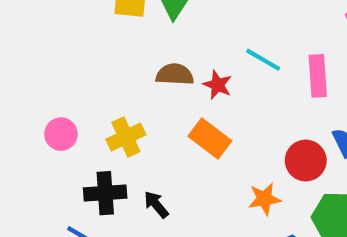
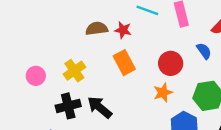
orange rectangle: (210, 138) -> (124, 63), turned 35
red circle: (306, 161) -> (171, 63), moved
black arrow: (156, 205) -> (100, 107), size x1.5

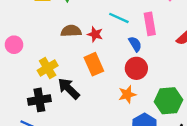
blue semicircle: (204, 51) -> (135, 44), moved
pink circle: (36, 76) -> (14, 45), moved
black arrow: (100, 107) -> (69, 89), moved

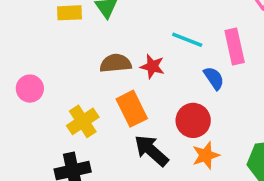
orange rectangle: (94, 64) -> (132, 109), moved
red circle: (136, 68) -> (193, 120), moved
black arrow: (69, 89) -> (151, 151), moved

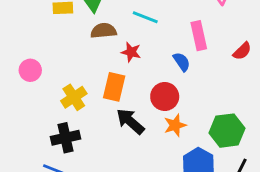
cyan line: (187, 40) -> (145, 17), moved
brown semicircle: (116, 63) -> (104, 31), moved
orange rectangle: (132, 109) -> (114, 87), turned 40

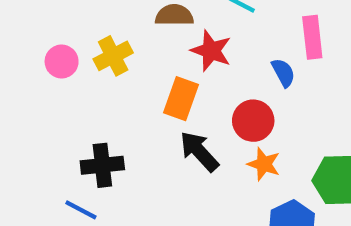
red star: (131, 52) -> (211, 51), size x1.4
yellow cross: (74, 97) -> (113, 56), moved
orange star: (175, 125) -> (264, 164), turned 30

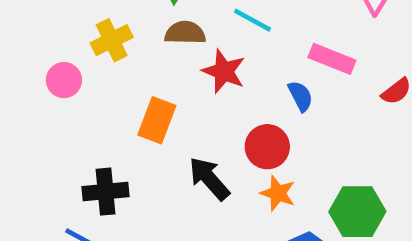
pink rectangle: (312, 37) -> (332, 59), turned -63
yellow cross: (113, 56) -> (112, 40), moved
orange rectangle: (181, 99) -> (157, 120), moved

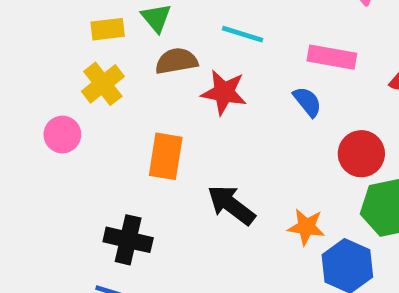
red circle: (267, 147) -> (361, 154), moved
black cross: (106, 192) -> (128, 240), turned 30
orange star: (278, 193) -> (306, 227), moved

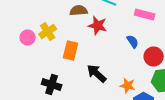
yellow cross: (103, 84) -> (48, 32), moved
blue semicircle: (307, 102) -> (133, 42), moved

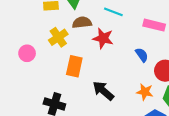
yellow cross: (48, 32) -> (58, 37), moved
orange star: (128, 86) -> (145, 92), moved

